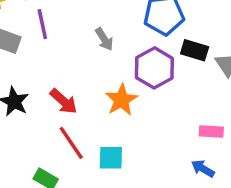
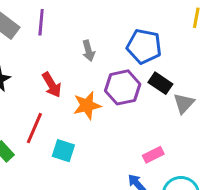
red arrow: (64, 101) -> (52, 85), moved
pink rectangle: (211, 131) -> (153, 155), turned -48
red line: (71, 143) -> (34, 128), turned 40

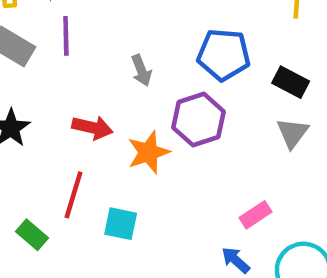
black rectangle: (160, 83) -> (291, 82), moved
red arrow: (52, 85) -> (92, 128), turned -40

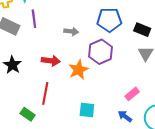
gray arrow: (141, 70) -> (71, 31), turned -56
cyan square: (121, 224) -> (87, 110), moved

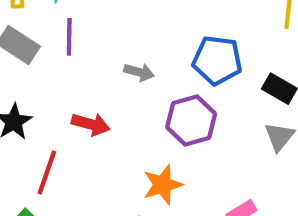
orange star: (78, 70) -> (163, 185), moved
red line: (45, 93) -> (47, 173), moved

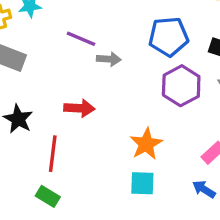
purple line: (69, 37) -> (81, 39), moved, turned -56
purple hexagon: (191, 121) -> (181, 86), moved

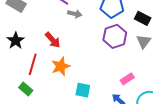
red arrow: (79, 108) -> (53, 40), turned 36
orange star: (146, 144) -> (61, 66), moved

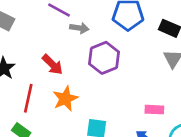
purple hexagon: (115, 36) -> (104, 58), moved
pink rectangle: (127, 79) -> (154, 110), turned 40

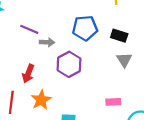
red arrow: (52, 65) -> (28, 74), turned 72

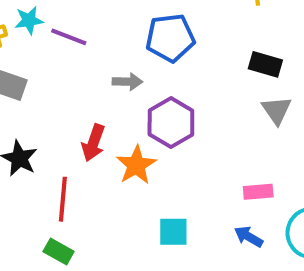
blue pentagon: (85, 28) -> (170, 38), moved
purple line: (29, 29) -> (69, 37), moved
orange star: (41, 100) -> (136, 165), moved

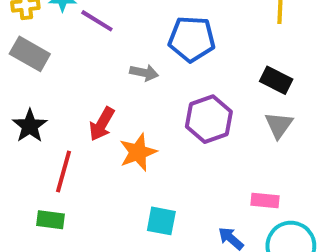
purple hexagon: (171, 122) -> (209, 119), moved
pink rectangle: (258, 192) -> (265, 200), moved
green rectangle: (59, 252) -> (51, 220), turned -32

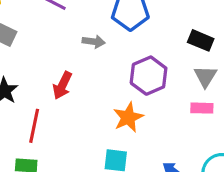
orange star: (138, 152) -> (128, 117), moved
pink rectangle: (265, 200) -> (202, 108), moved

